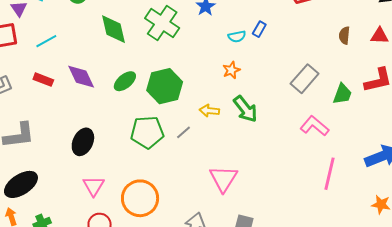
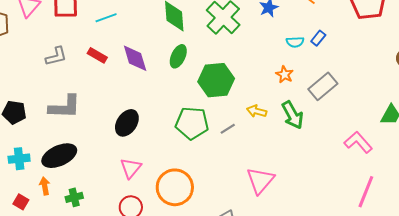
orange star: (231, 70) -> (284, 75), turned -30
gray rectangle: (305, 79) -> (323, 86), moved
green ellipse: (125, 81) -> (178, 56), moved, turned -35

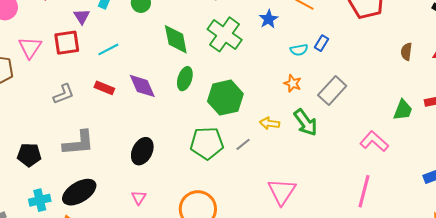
pink triangle: (131, 168) -> (139, 198), moved, size x0.7
pink line: (366, 192) -> (364, 191), moved

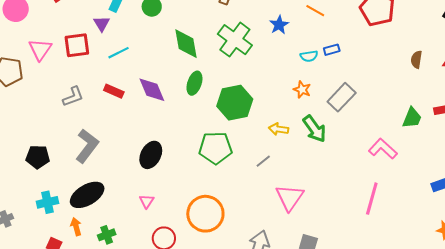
purple triangle: (82, 16) -> (102, 24), moved
blue rectangle: (322, 43) -> (332, 50), turned 42
gray L-shape: (78, 143) -> (87, 146), turned -48
gray line: (243, 144) -> (263, 161), moved

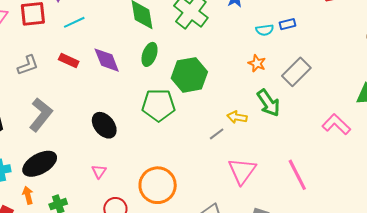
yellow arrow: (278, 129) -> (237, 117), moved
green pentagon: (215, 148) -> (158, 105), moved
black ellipse: (151, 155) -> (104, 125), turned -68
pink line: (372, 199) -> (297, 175), moved, turned -44

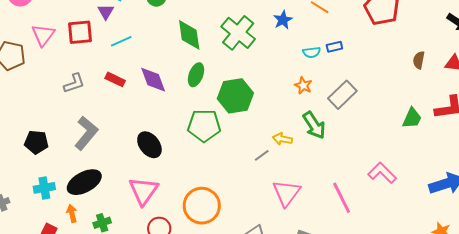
pink L-shape: (336, 124) -> (382, 173), moved
pink triangle: (99, 171) -> (143, 191), size x2.0

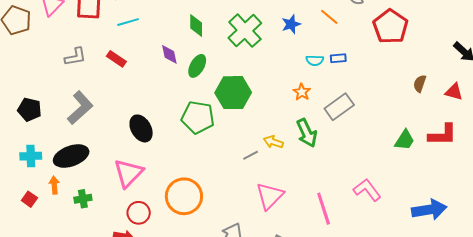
green diamond: (189, 35) -> (196, 25), size x0.7
purple diamond: (153, 80) -> (169, 54), moved, size x0.7

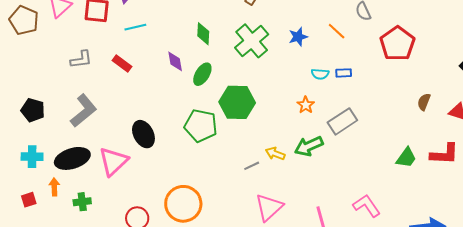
green arrow: (307, 133) -> (309, 146), turned 88
pink triangle: (128, 173) -> (113, 161), moved
red square: (29, 199) -> (29, 200), turned 35

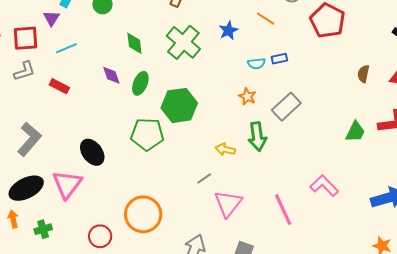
gray L-shape: (81, 60) -> (24, 71), moved
green arrow: (309, 146) -> (257, 137), turned -64
gray line: (252, 166) -> (204, 178), moved

